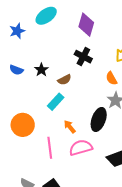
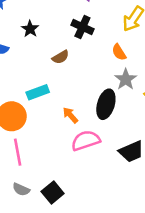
black star: (41, 70) -> (30, 29), moved
cyan rectangle: (56, 102) -> (38, 92), moved, turned 30
pink line: (50, 148) -> (18, 152), moved

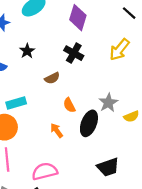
orange semicircle: (119, 52) -> (69, 105), moved
cyan rectangle: (38, 92) -> (16, 103), moved
pink semicircle: (86, 141) -> (45, 171), moved

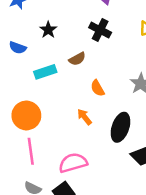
cyan rectangle: (16, 103) -> (45, 72), moved
black ellipse: (89, 123) -> (121, 127), moved

